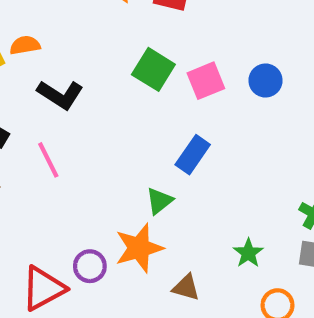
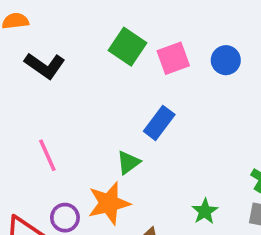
pink line: (48, 160) -> (47, 155), moved

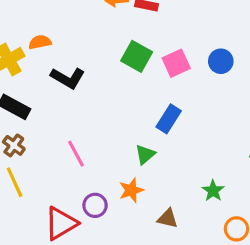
orange star: (109, 203) -> (131, 190), size x0.7

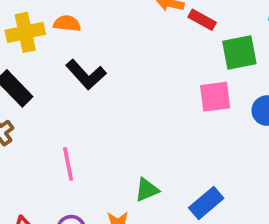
green square: (137, 56) -> (239, 52), moved, turned 32
blue rectangle: (169, 119) -> (206, 203), moved

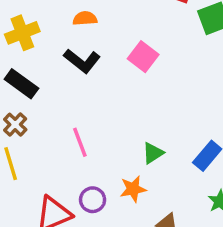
orange semicircle: (67, 24) -> (85, 18), moved
pink square: (215, 97) -> (143, 57), moved, turned -36

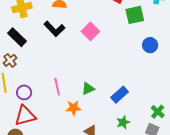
pink line: (80, 142) -> (57, 87), moved
purple circle: (93, 200) -> (24, 92), moved

